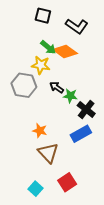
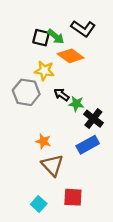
black square: (43, 16) -> (41, 38), moved
green arrow: (48, 47) -> (56, 36), moved
red square: (67, 182) -> (73, 197), turned 36

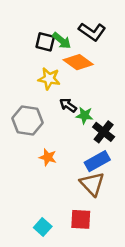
gray hexagon: (26, 92) -> (27, 120), moved
brown triangle: (52, 165) -> (92, 184), moved

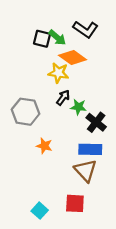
yellow star: (49, 79) -> (58, 73), moved
black arrow: (68, 105) -> (63, 98), turned 91
blue rectangle: (97, 161) -> (90, 149), turned 30

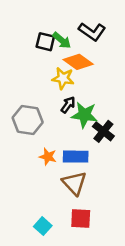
green star: (78, 107) -> (84, 115), size x1.5
blue rectangle: (90, 149) -> (76, 157), moved
brown triangle: (86, 171) -> (74, 183), moved

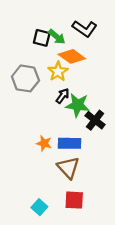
yellow star: (63, 78) -> (58, 71), turned 30
gray hexagon: (28, 120) -> (25, 78), moved

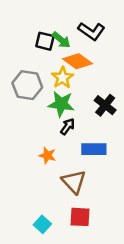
black arrow: (63, 96) -> (67, 127), moved
green star: (78, 105) -> (61, 104), moved
black cross: (95, 120) -> (105, 105), moved
blue rectangle: (70, 143) -> (94, 149), moved

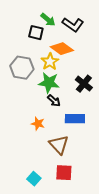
green arrow: (61, 40) -> (48, 20), moved
black arrow: (67, 127) -> (54, 101), turned 96

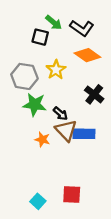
orange diamond: (62, 49) -> (87, 55), moved
green star: (49, 83) -> (35, 105), moved
brown triangle: (59, 145) -> (66, 130), moved

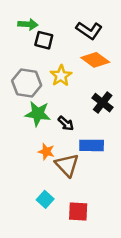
green arrow: (54, 22) -> (28, 24), moved, turned -36
brown triangle: (66, 130) -> (67, 165), moved
cyan square: (38, 201) -> (45, 199), moved

